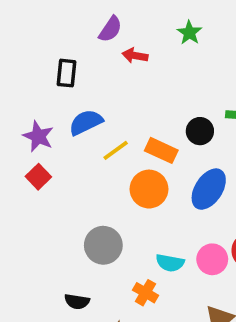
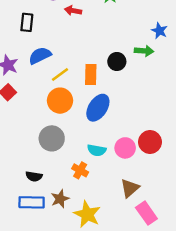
orange rectangle: (161, 150) -> (91, 75), turned 66
orange circle: (149, 189) -> (60, 101), moved
blue ellipse: (209, 189) -> (98, 108), moved

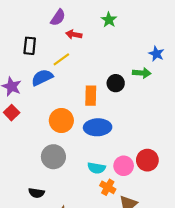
yellow line: (60, 75) -> (61, 59), moved
blue ellipse: (98, 108) -> (98, 127), turned 55
orange cross: (80, 170) -> (108, 187), moved

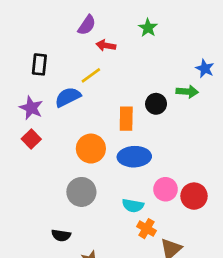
black rectangle: (30, 46) -> (39, 64), moved
pink circle: (124, 166) -> (166, 189), moved

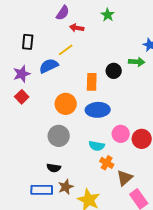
purple star: (31, 108) -> (22, 74), turned 30
black semicircle: (61, 235) -> (54, 168), moved

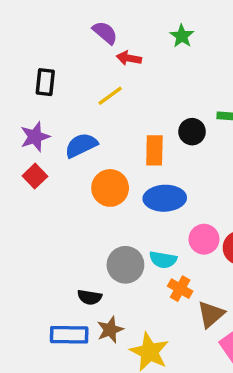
purple semicircle: (63, 13) -> (105, 33), turned -84
blue semicircle: (49, 66) -> (81, 145), moved
gray circle: (59, 136) -> (125, 265), moved

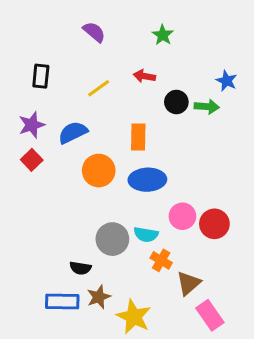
red arrow: (129, 58) -> (144, 76), moved
black circle: (192, 132) -> (176, 102), moved

